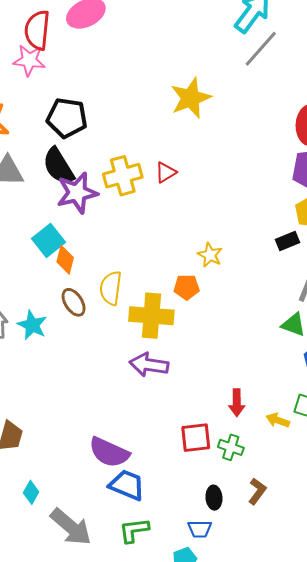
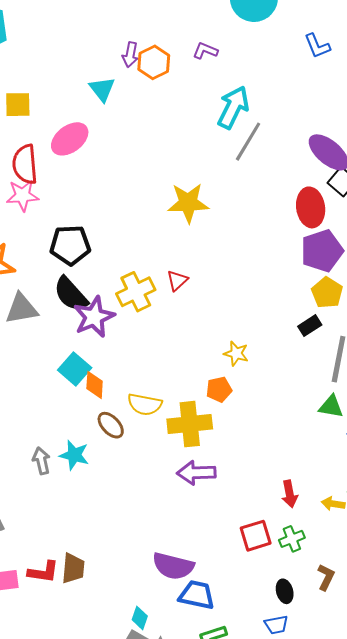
yellow star: (191, 98) -> (188, 203), turned 30
yellow semicircle: (111, 288) -> (145, 404), turned -76
green cross: (231, 447) -> (292, 539), turned -30
cyan diamond: (31, 492) -> (140, 618), moved

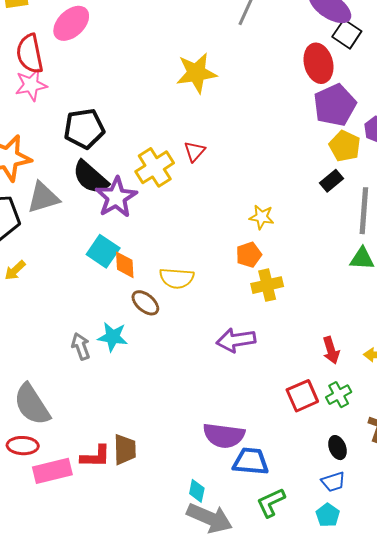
yellow cross: (190, 424) -> (267, 285), moved, size x0.7

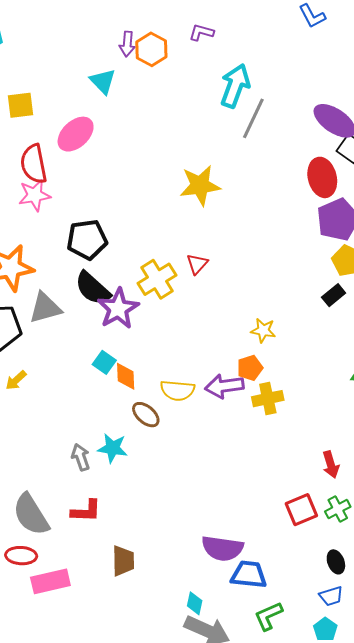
cyan square: (103, 251) -> (104, 362), size x0.7
purple arrow: (236, 340) -> (224, 386), moved
red L-shape: (96, 456) -> (86, 511), moved

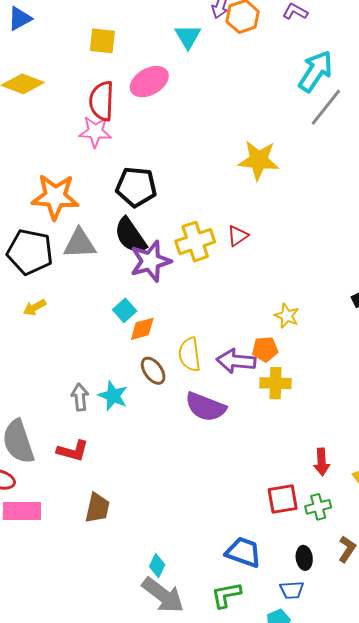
orange diamond: (126, 376) -> (142, 329), turned 64
yellow semicircle: (177, 390) -> (189, 354), turned 64
purple semicircle: (222, 548) -> (206, 407), moved
blue trapezoid: (249, 575) -> (243, 552), moved

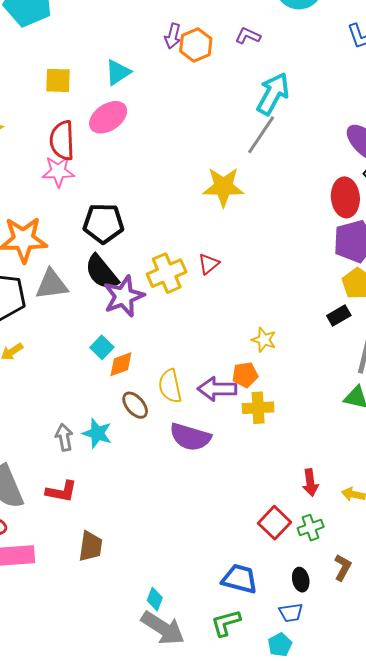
cyan triangle: (188, 36) -> (118, 72), moved, turned 32
gray line: (326, 107) -> (261, 135), moved
red square: (283, 499) -> (275, 523), turned -32

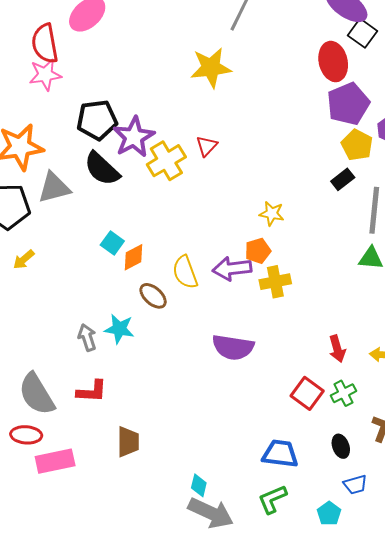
purple star: (124, 296) -> (134, 137), moved
purple semicircle: (190, 437) -> (233, 347), moved
blue trapezoid: (291, 613) -> (355, 485), moved

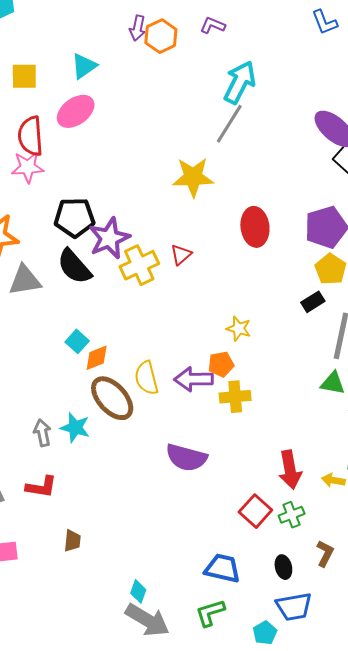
red ellipse: (333, 62) -> (255, 227), moved
brown ellipse: (153, 296) -> (112, 398), size x1.6
red arrow: (337, 349) -> (290, 470), size x1.4
brown trapezoid: (128, 442) -> (72, 541), size x0.7
blue trapezoid: (355, 485) -> (294, 607), size x1.5

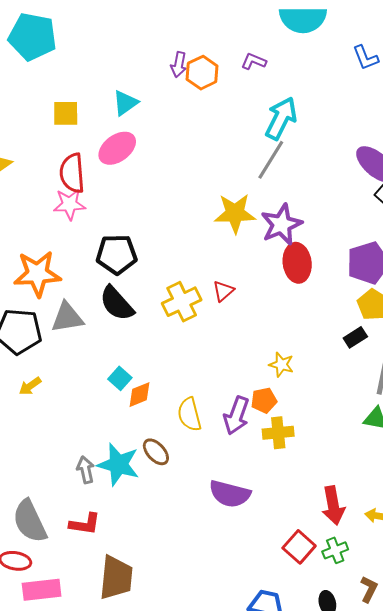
purple star: (109, 238) -> (282, 224), moved
purple arrow: (194, 379) -> (236, 415), turned -69
brown ellipse: (112, 398) -> (156, 452), moved, size x0.6
cyan star: (75, 428) -> (118, 464), size x1.4
brown trapezoid: (72, 541) -> (116, 578), size x2.0

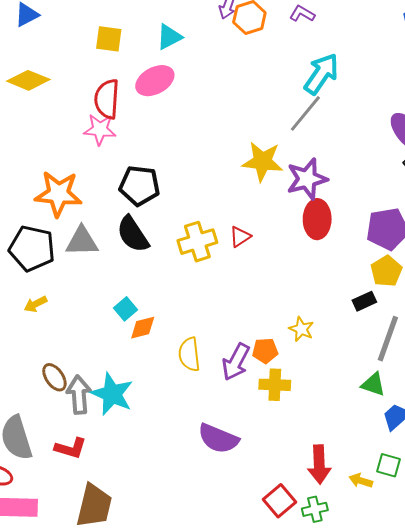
yellow star: (281, 365) -> (301, 329), moved
brown ellipse: (156, 452) -> (54, 377), moved
gray arrow: (86, 470) -> (79, 395), size x1.4

